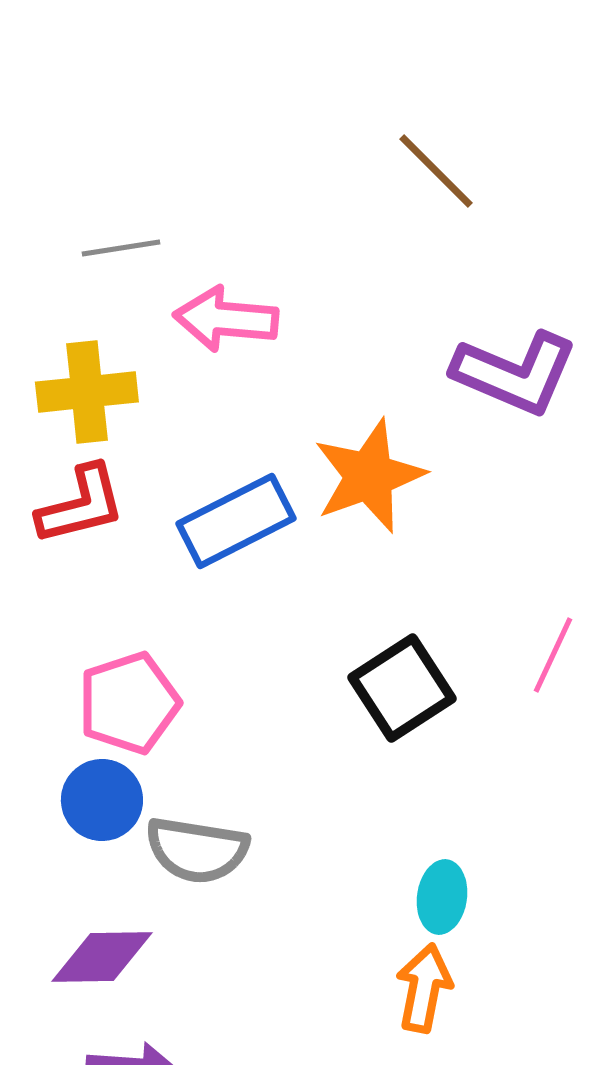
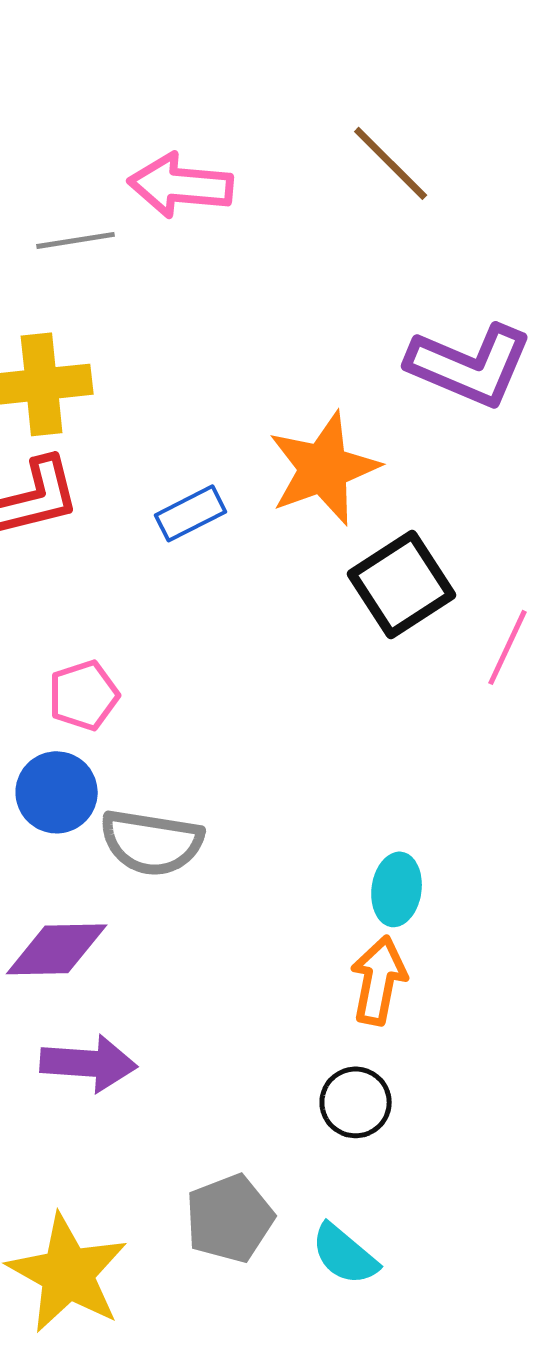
pink arrow: (226, 319) -> (181, 185), moved
blue rectangle: (236, 521) -> (191, 513), size x0.6
black square: (402, 688) -> (402, 584), moved
pink pentagon: (129, 703) -> (84, 695), size x0.7

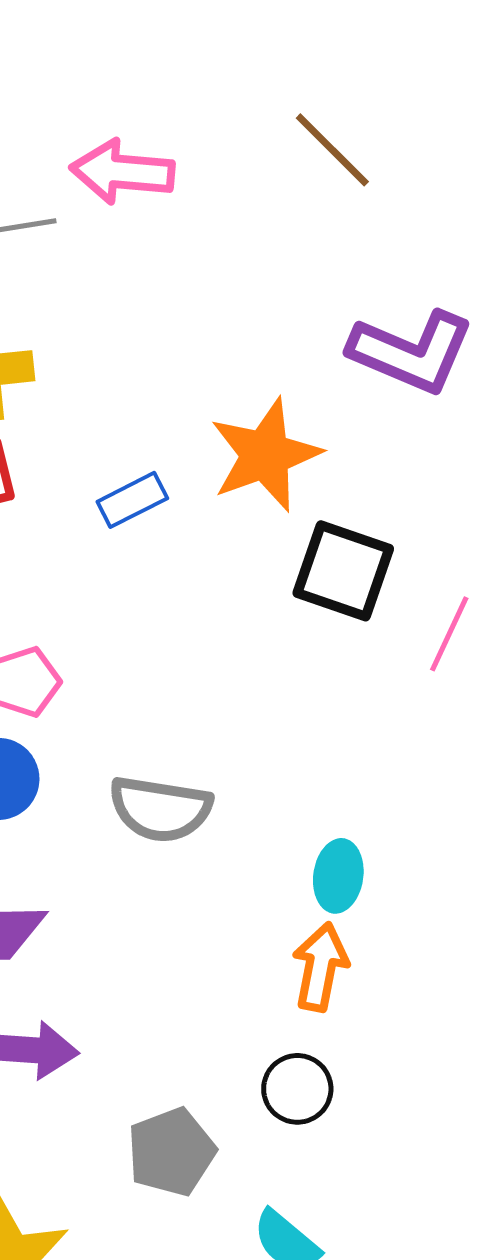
black square: (402, 584) -> (343, 571), turned -38
gray semicircle: (152, 842) -> (160, 809), moved
gray pentagon: (230, 1218) -> (171, 1152), moved

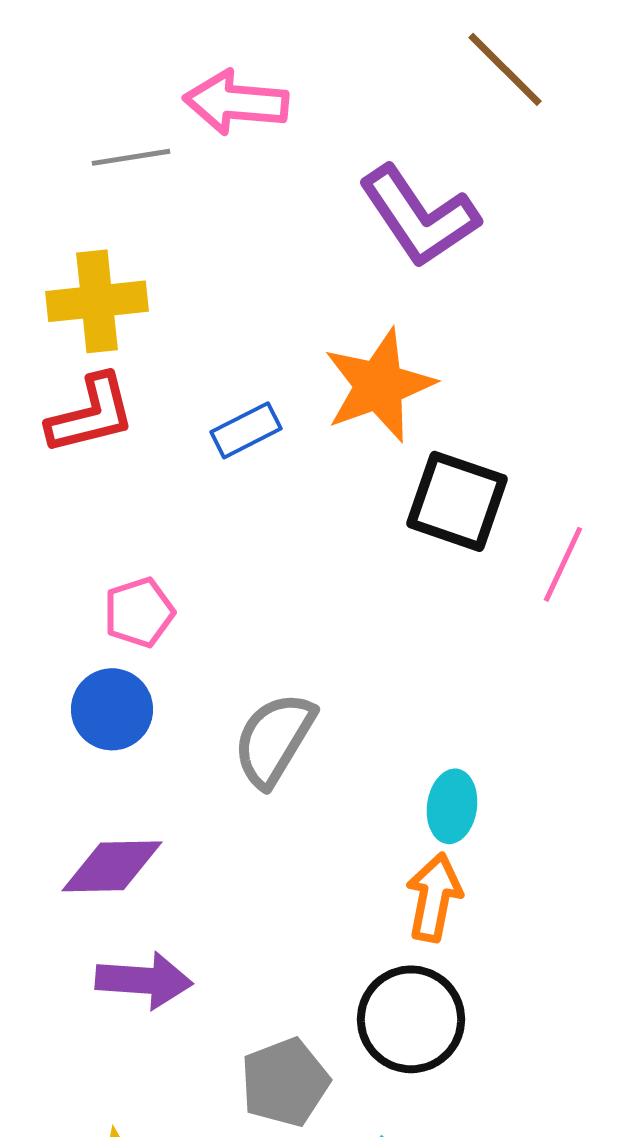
brown line: (332, 150) -> (505, 69), moved
purple L-shape: (411, 352) -> (419, 216), moved, turned 33
gray semicircle: (160, 809) -> (274, 739), turned 112
black circle: (297, 1089) -> (411, 1019), size x1.5

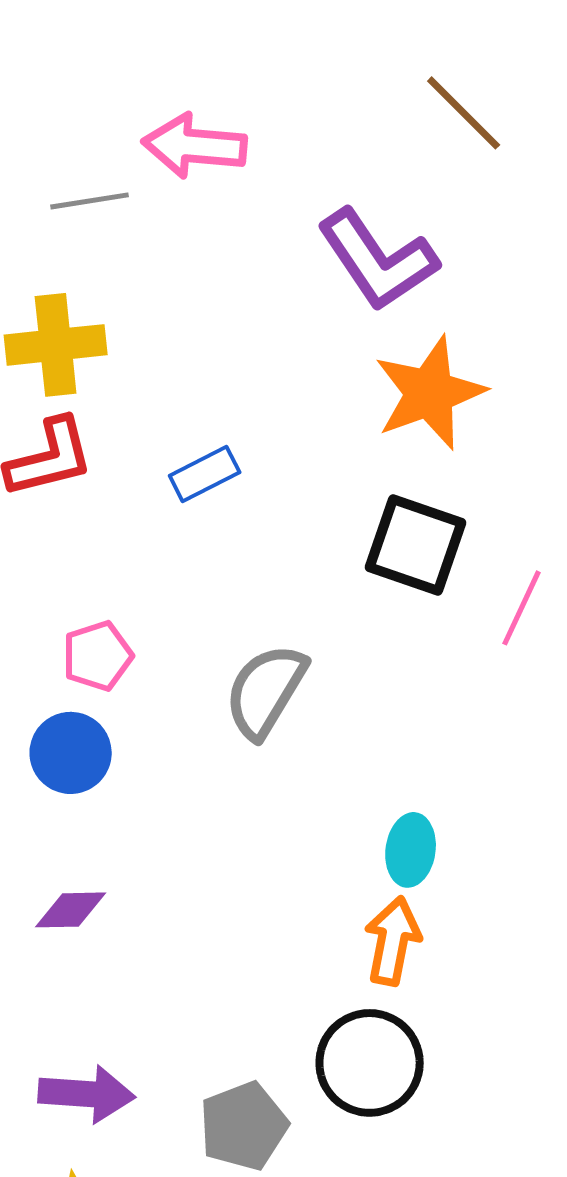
orange star: (379, 385) -> (430, 393), moved
gray semicircle: (274, 739) -> (266, 691), moved
purple diamond: (112, 866) -> (71, 910), size x0.7
purple arrow: (144, 980) -> (87, 1094), moved

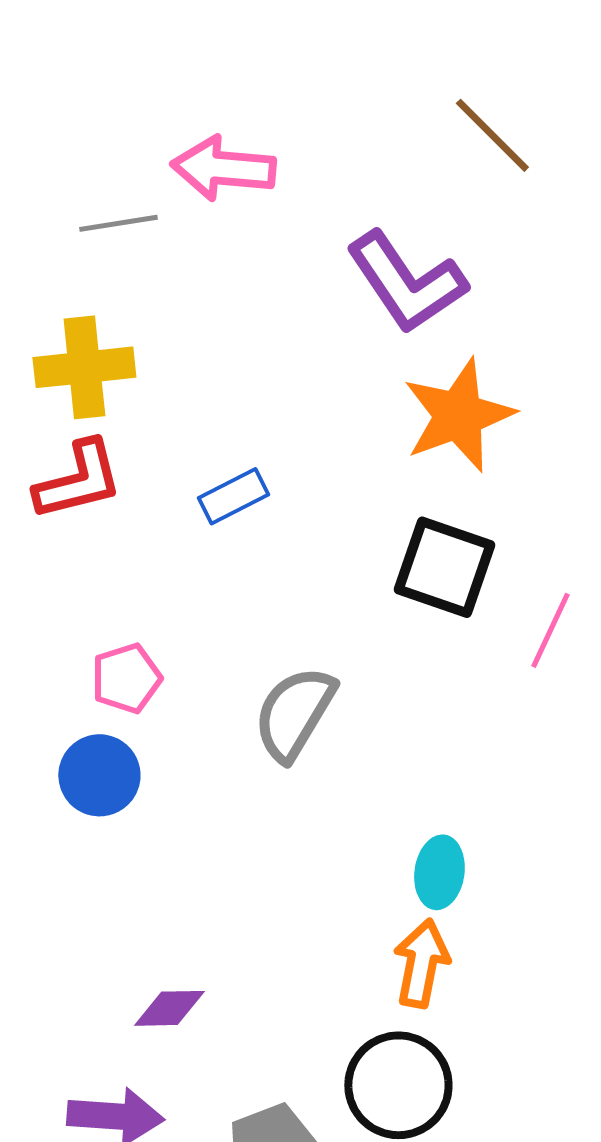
purple diamond: (71, 910) -> (169, 1008), moved

